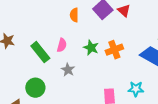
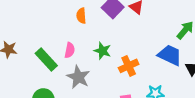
orange cross: (114, 50) -> (129, 66), moved
gray star: (68, 70) -> (78, 77), size x1.5

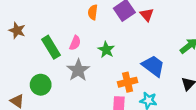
blue trapezoid: (170, 55) -> (153, 66), moved
orange cross: (129, 66) -> (128, 82), moved

